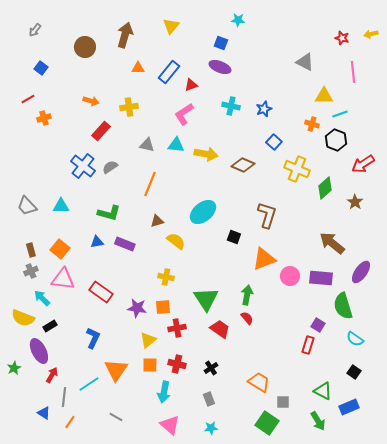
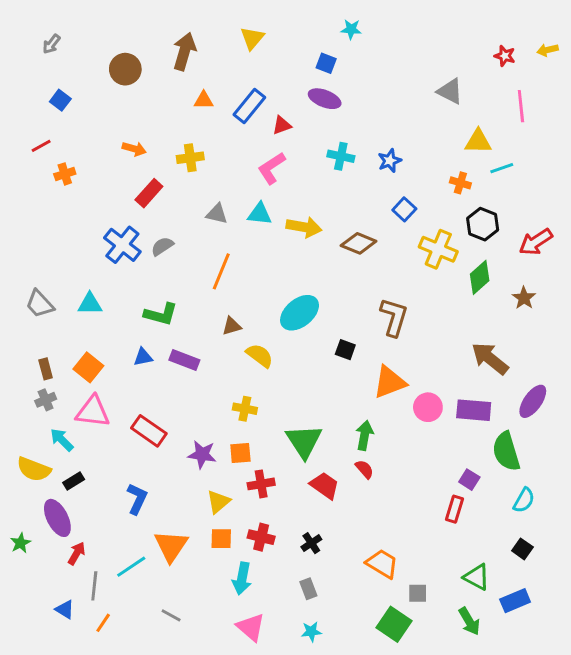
black hexagon: (336, 140) -> (483, 224), moved
cyan semicircle: (355, 339) -> (524, 500), turned -96

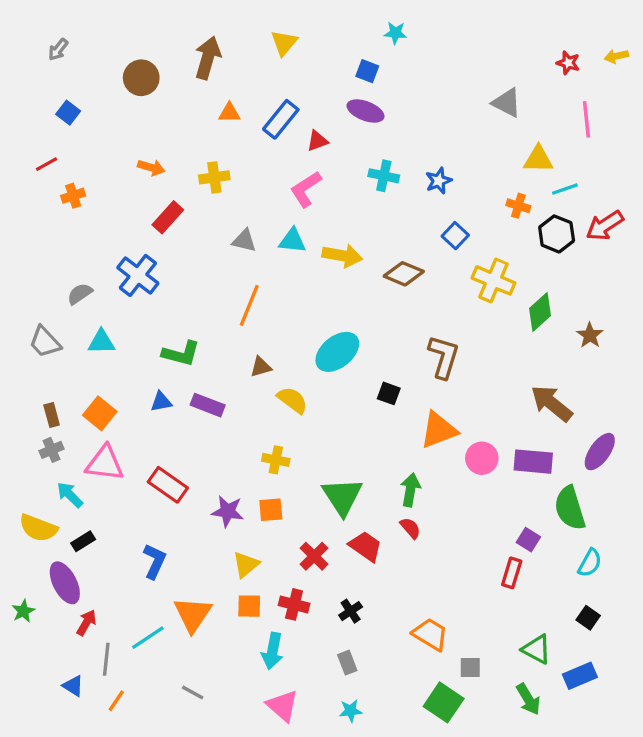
black hexagon: (483, 224) -> (557, 234), moved
red arrow: (536, 242) -> (605, 226), moved
gray semicircle: (162, 246) -> (80, 294), moved
red cross: (261, 484) -> (314, 556), moved, turned -35

